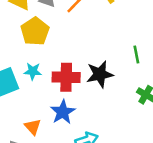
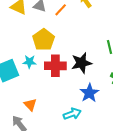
yellow pentagon: (35, 31) -> (44, 40), moved
blue star: (63, 112) -> (89, 93), moved

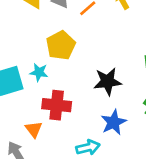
red cross: (55, 66) -> (57, 105), moved

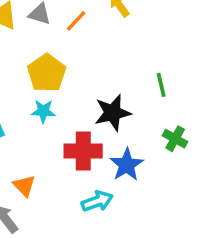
cyan star: (39, 72) -> (43, 111), moved
red cross: (57, 105) -> (83, 151), moved

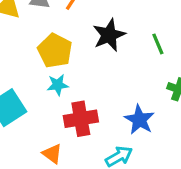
black star: (113, 113) -> (109, 35), moved
red cross: (83, 151) -> (81, 119), moved

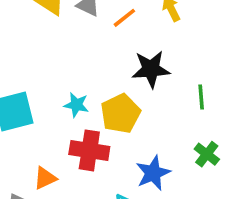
yellow pentagon: (55, 51) -> (120, 114), moved
orange triangle: (52, 154) -> (45, 178), turned 40

